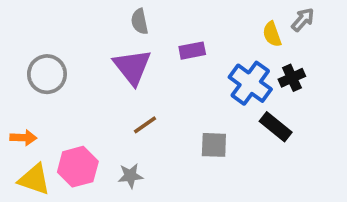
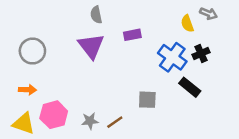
gray arrow: (303, 20) -> (208, 14), turned 70
brown line: (145, 125) -> (115, 122), moved
orange arrow: (23, 138) -> (27, 90), moved

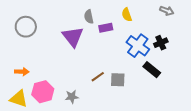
gray semicircle: (96, 15) -> (89, 17), moved
yellow semicircle: (187, 24) -> (127, 15), moved
gray circle: (32, 51) -> (26, 27), moved
brown line: (115, 122) -> (98, 77), moved

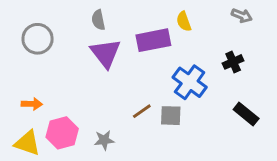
gray semicircle: (89, 17) -> (98, 20), moved
purple rectangle: (106, 28) -> (153, 40), size x1.6
blue cross: (138, 46) -> (190, 82), moved
black rectangle: (152, 70) -> (246, 114), moved

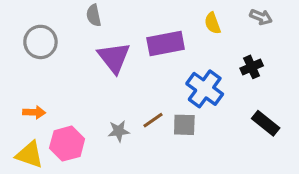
gray semicircle: (98, 20) -> (94, 15), moved
yellow semicircle: (184, 21) -> (212, 23), moved
gray star: (104, 140) -> (119, 131), moved

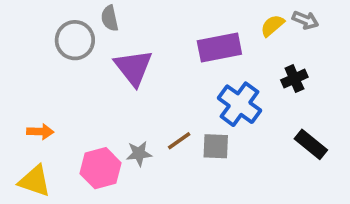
yellow semicircle: (212, 23) -> (272, 26), moved, turned 70
gray circle: (40, 42) -> (75, 40), moved
purple rectangle: (166, 44) -> (219, 47), moved
pink hexagon: (67, 144) -> (101, 168), moved

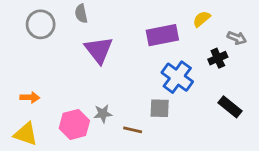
gray arrow: (305, 20) -> (237, 38), moved
gray circle: (75, 40) -> (41, 24), moved
brown line: (179, 141) -> (133, 130), moved, turned 48

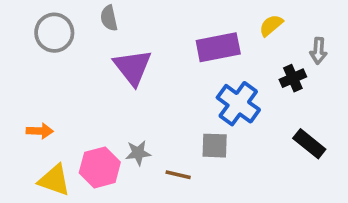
gray arrow: (237, 38) -> (318, 51), turned 72
yellow triangle: (26, 134) -> (54, 180), moved

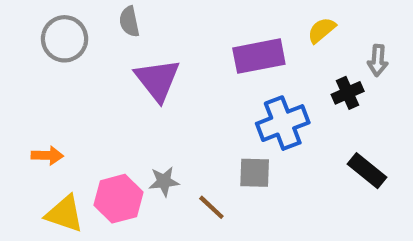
blue cross: (238, 104) -> (283, 123), turned 33
brown line: (178, 175) -> (211, 207), turned 30

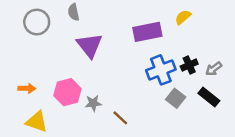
gray arrow: (378, 60) -> (214, 69), moved, turned 49
black cross: (348, 93) -> (189, 65), moved
gray square: (255, 173) -> (176, 98), moved, turned 36
pink hexagon: (119, 199) -> (67, 92), moved

